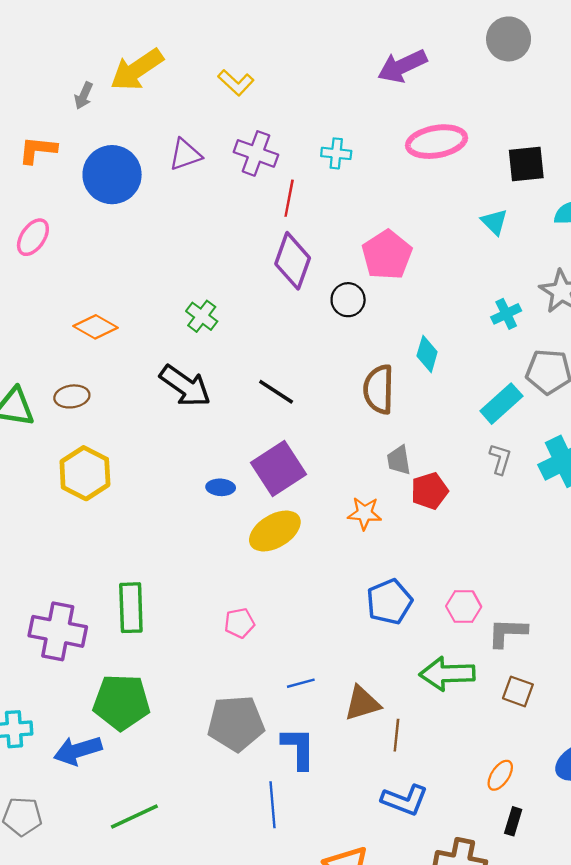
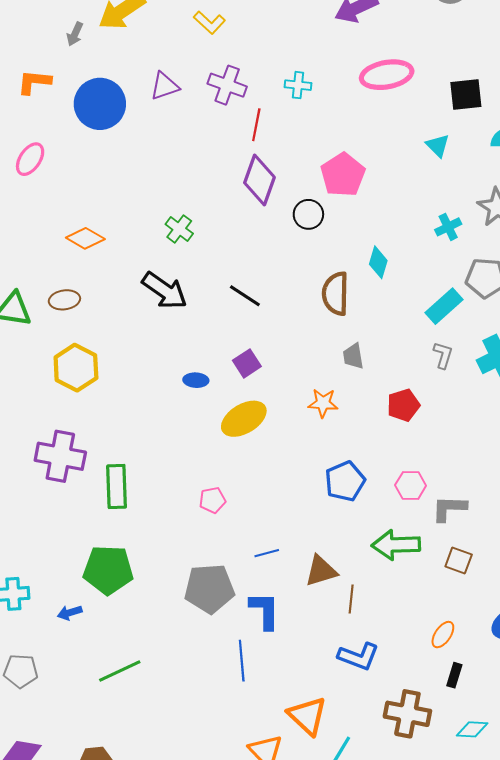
purple square: (278, 468) -> (247, 363), size x0.6
red pentagon: (429, 491) -> (403, 405), moved
purple cross: (58, 631) -> (60, 456), moved
blue arrow: (78, 750) -> (70, 613), size x0.6

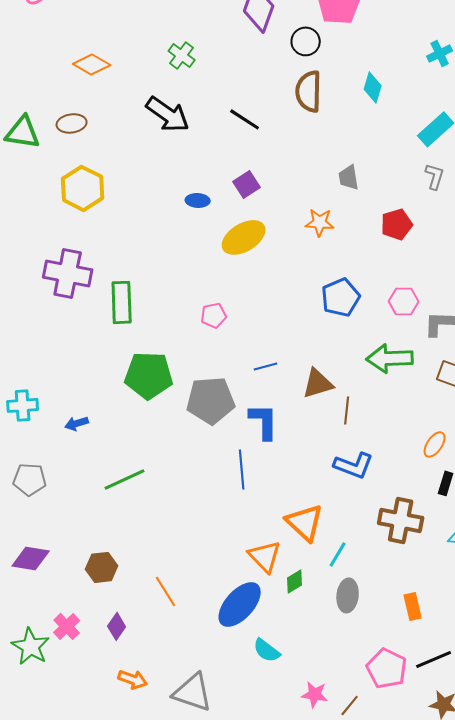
brown semicircle: (336, 294) -> (309, 91), moved
green pentagon: (108, 570) -> (149, 375), moved

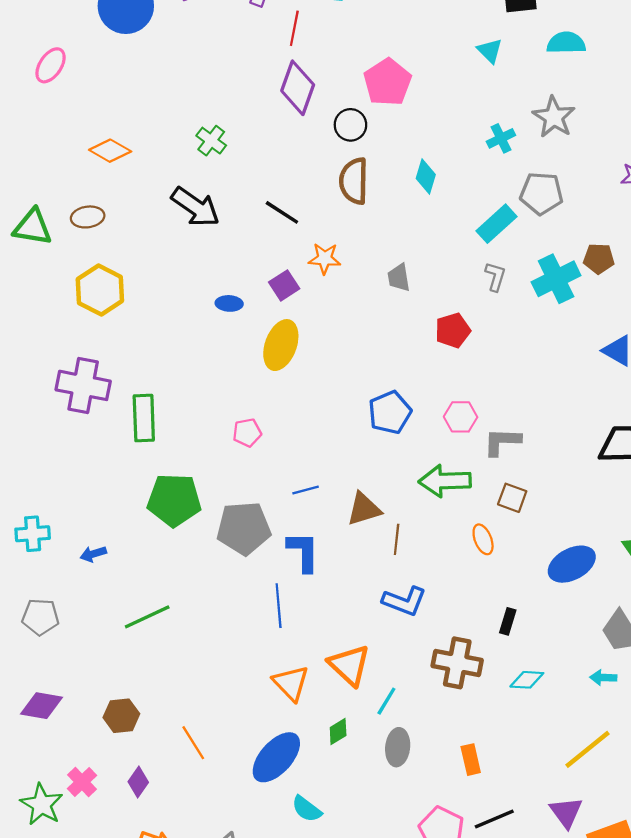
orange star: (320, 222) -> (325, 259), moved
yellow ellipse: (244, 237) -> (281, 345), turned -39
orange ellipse: (435, 444) -> (483, 539), moved, turned -56
orange triangle: (265, 556) -> (291, 683), moved

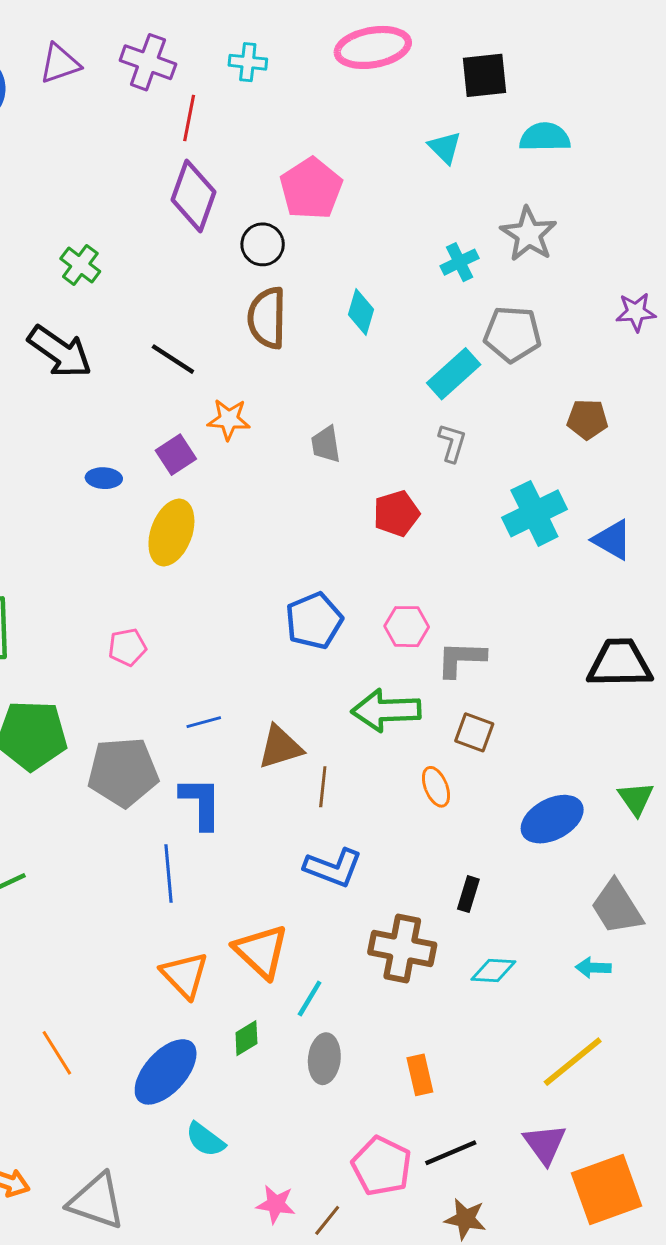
cyan cross: (556, 279) -> (534, 513), moved

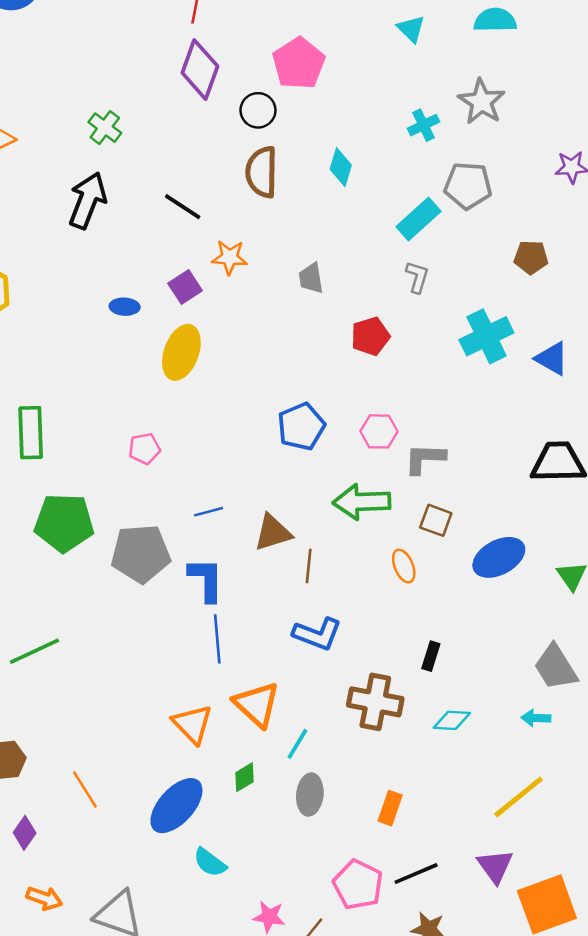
black arrow: (60, 352) -> (88, 200), turned -104
blue ellipse: (552, 819) -> (499, 557), moved
blue line: (168, 873) -> (217, 639), moved
orange rectangle: (420, 1075) -> (390, 808), turned 32

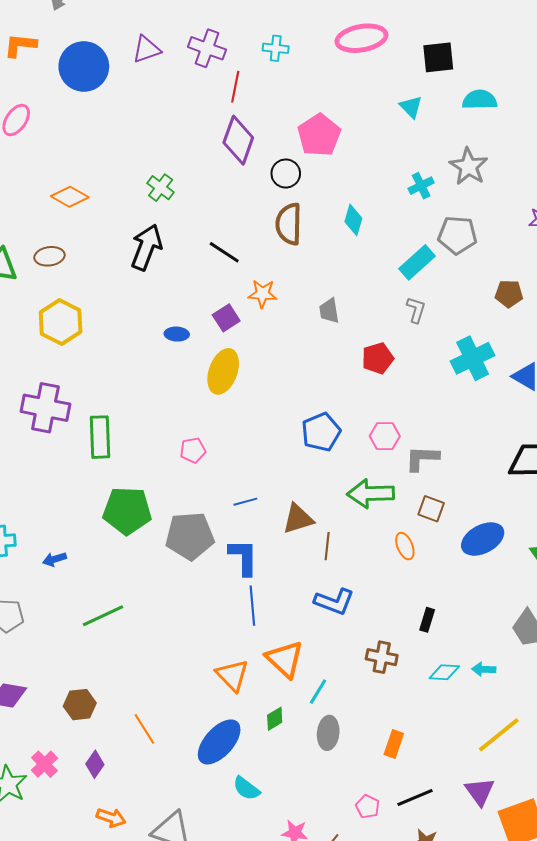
brown cross: (375, 702) -> (382, 657), size x0.7
cyan arrow: (536, 718) -> (484, 669), moved
pink pentagon: (358, 885) -> (368, 807), size x0.6

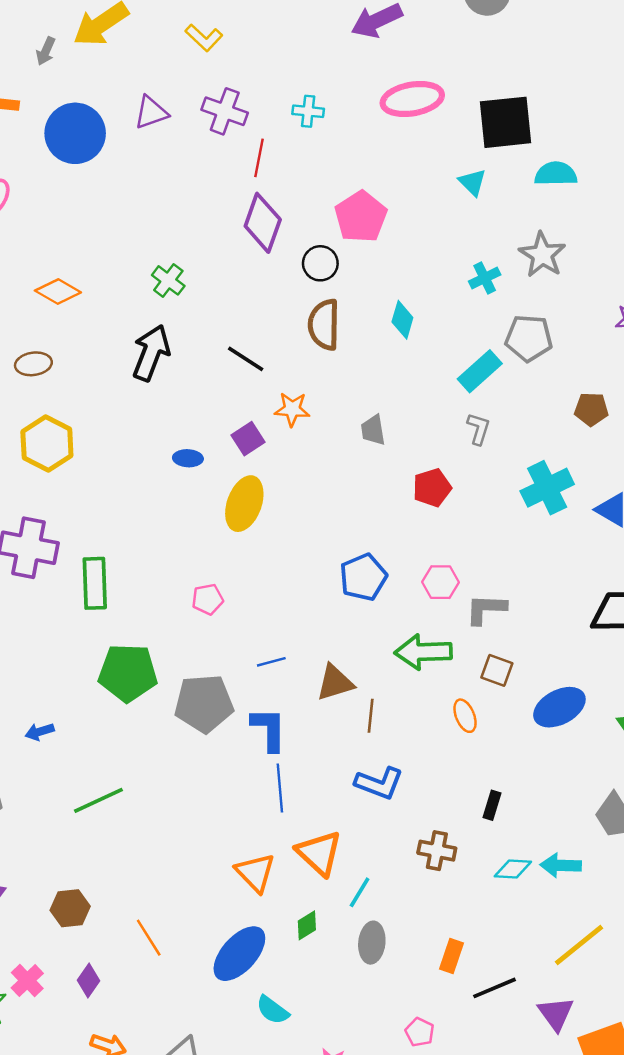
black square: (438, 57) -> (505, 122), size x1.4
cyan arrow: (484, 669) -> (561, 865), size x1.4
black line: (415, 798) -> (494, 988), moved

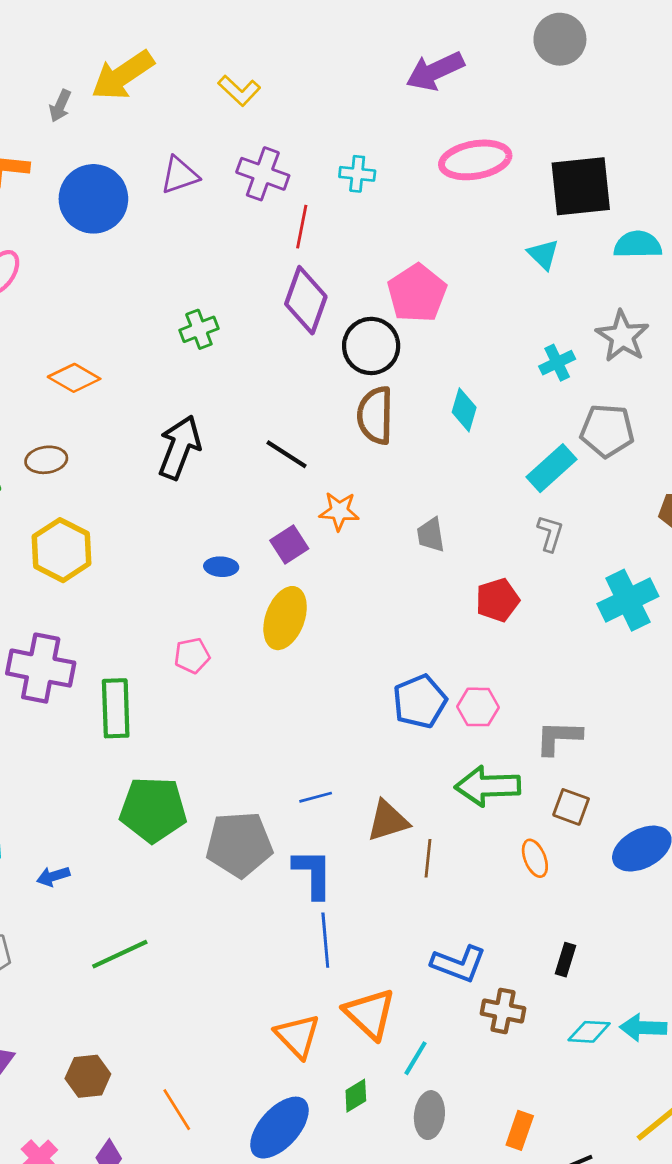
black circle: (320, 263) -> (371, 346), size x1.4
green cross: (168, 280) -> (199, 329), moved, turned 32
pink hexagon: (440, 582) -> (478, 707), moved
pink pentagon: (208, 599) -> (192, 656), moved
blue L-shape: (379, 783) -> (459, 964), moved

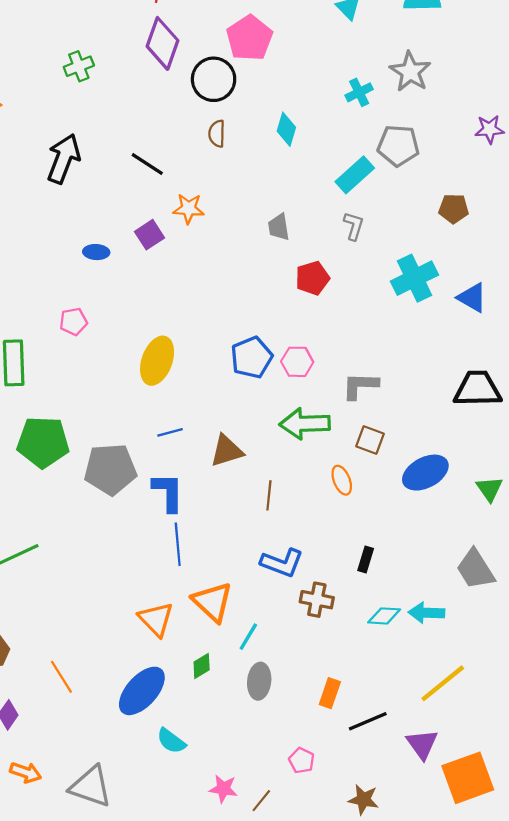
brown semicircle: (375, 415) -> (217, 134), size x0.6
gray trapezoid: (431, 535) -> (279, 227), moved
yellow ellipse: (285, 618) -> (157, 361), moved
brown line: (428, 858) -> (269, 495), moved

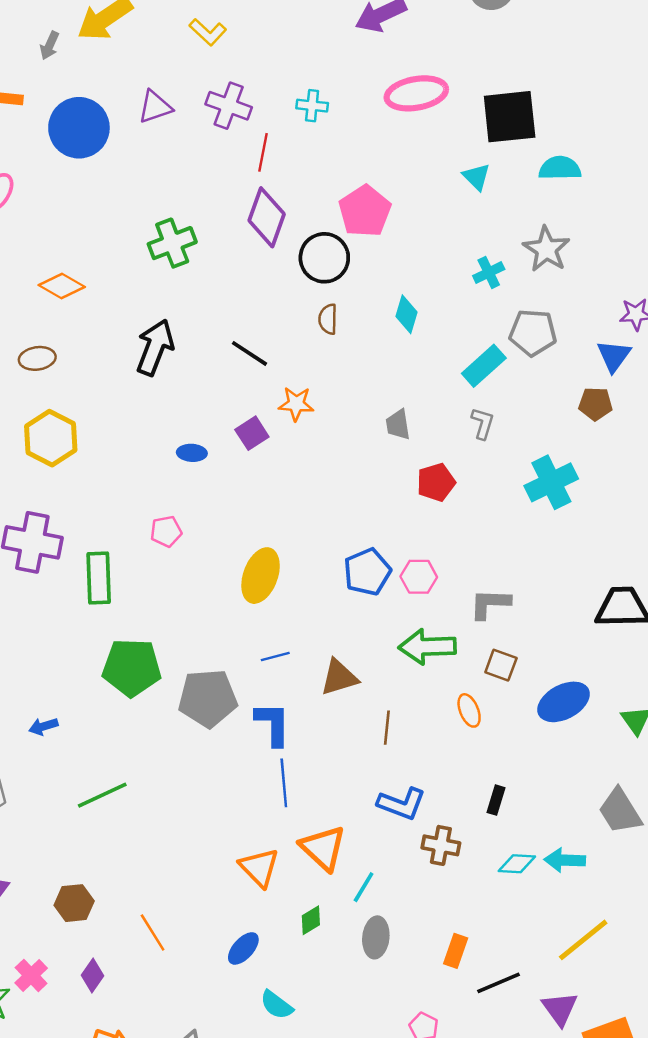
green cross: (79, 66) -> (172, 243), size x1.4
blue triangle: (472, 298) -> (614, 356), moved, turned 36
blue ellipse: (142, 691) -> (243, 948), size x0.6

